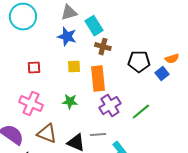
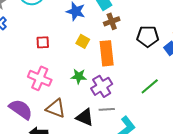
brown cross: (103, 47) -> (112, 21), turned -35
yellow square: (74, 67) -> (83, 41), turned 32
purple cross: (110, 106) -> (102, 86), moved

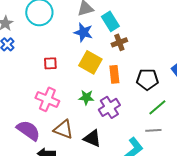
black pentagon: (148, 36) -> (147, 79), moved
yellow square: (83, 41) -> (90, 62), size x1.6
orange rectangle: (107, 53) -> (114, 74), size x0.7
gray line: (107, 109) -> (153, 130), moved

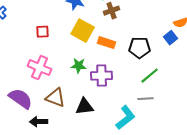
orange rectangle: (114, 74) -> (107, 43), turned -66
purple cross: (109, 107) -> (102, 76), turned 30
black triangle: (92, 138) -> (85, 107), turned -30

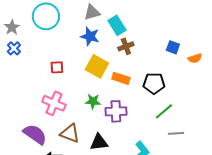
blue square: (171, 38) -> (173, 47), moved, turned -32
gray line: (146, 99) -> (176, 133), moved

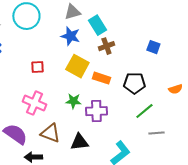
orange semicircle: (195, 58) -> (175, 89), moved

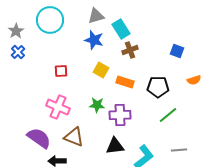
yellow square: (77, 66) -> (101, 70), size x0.7
orange semicircle: (175, 89) -> (194, 80), moved
gray line: (156, 133) -> (179, 150), moved
black triangle: (79, 142) -> (115, 146), moved

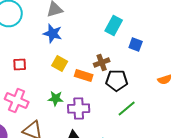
cyan rectangle: (121, 29) -> (114, 26), moved, turned 60
brown cross: (130, 50) -> (102, 62), moved
orange semicircle: (194, 80) -> (165, 80), moved

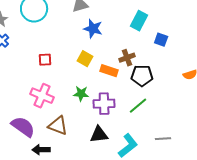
blue star: (53, 34) -> (93, 29), moved
green line: (127, 108) -> (138, 106), moved

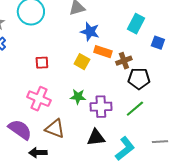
orange rectangle: (109, 71) -> (103, 52), moved

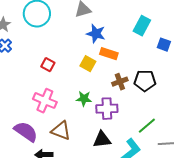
brown cross: (124, 61) -> (120, 82), moved
red square: (42, 63) -> (48, 65), turned 32
green line: (135, 109) -> (147, 126), moved

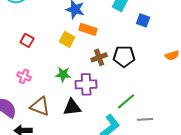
pink cross: (45, 101) -> (24, 76), size x0.6
black triangle: (102, 140) -> (72, 107), moved

